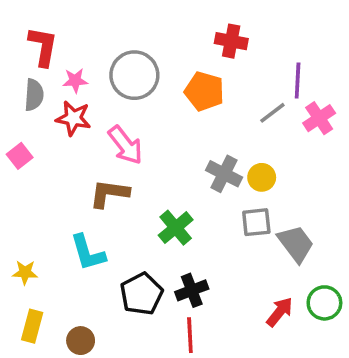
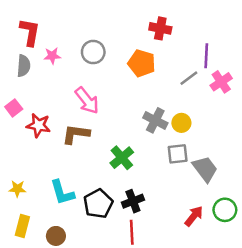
gray circle: (134, 75) -> (93, 52), size x0.7
red star: (73, 118) -> (39, 125), moved
cyan L-shape: (88, 253) -> (62, 192), moved

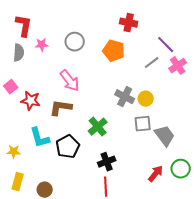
purple line: (206, 56) -> (166, 45), turned -48
cyan L-shape: (62, 192) -> (40, 138), moved
black pentagon: (98, 204) -> (68, 147), moved

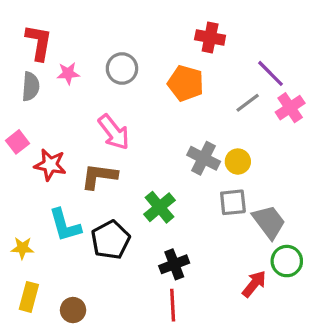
green circle: (181, 169) -> (287, 261), moved

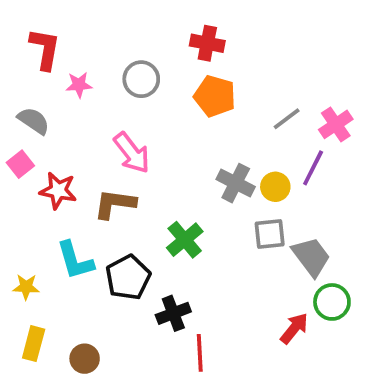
red cross: (210, 37) -> (207, 43), moved
purple line: (270, 73) -> (313, 168), moved, turned 72
gray semicircle: (31, 86) -> (34, 121), moved, turned -60
black cross: (174, 264) -> (173, 313), moved

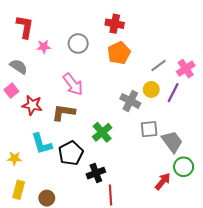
orange pentagon: (215, 96) -> (119, 53), turned 30
yellow circle: (275, 187) -> (151, 89), moved

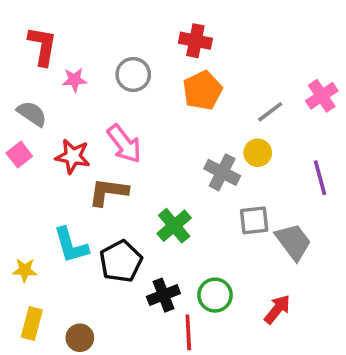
pink cross: (186, 69) -> (322, 96), moved
purple line: (173, 93) -> (320, 178), moved, turned -42
red star: (32, 105) -> (73, 156), moved
green circle: (184, 167) -> (215, 295), moved

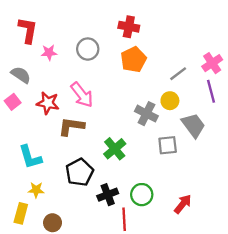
purple line: (320, 178) -> (211, 91), moved
gray trapezoid: (293, 242) -> (193, 125), moved
cyan L-shape: (71, 245) -> (30, 157), moved
yellow star: (25, 270) -> (36, 190), moved

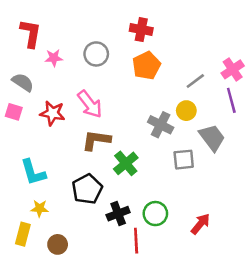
pink square: (13, 102) -> (14, 112), turned -35
brown L-shape: (71, 126) -> (96, 140), moved

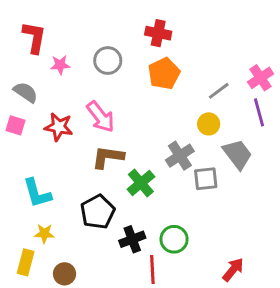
gray cross: (161, 125) -> (180, 156), moved, turned 30
red arrow: (200, 224) -> (233, 270), moved

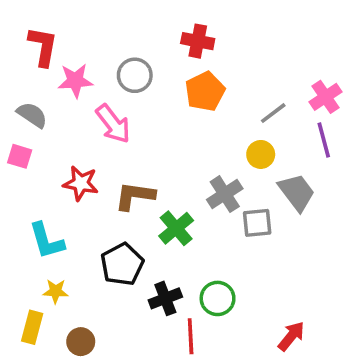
pink star: (60, 65) -> (75, 81), size x1.4
pink arrow: (101, 117) -> (113, 124), moved
red star: (59, 127) -> (81, 183), moved

